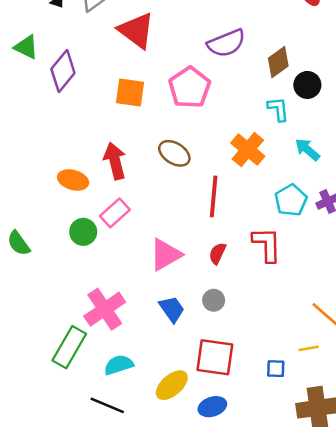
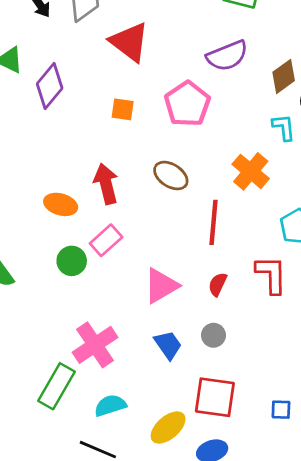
orange square: (130, 93) -> (123, 109), size x0.7

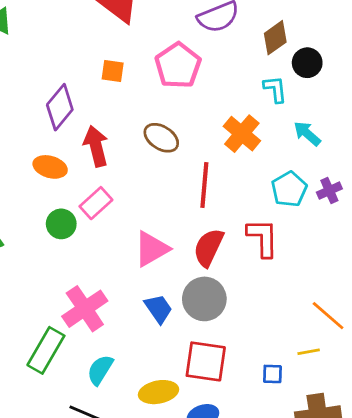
purple diamond: (50, 86) -> (60, 107), moved
red semicircle: (218, 284) -> (209, 248), size x1.6
gray circle: (213, 335) -> (204, 299), size x1.8
cyan semicircle: (110, 405) -> (100, 370), turned -40
yellow ellipse: (168, 427) -> (158, 392), turned 30

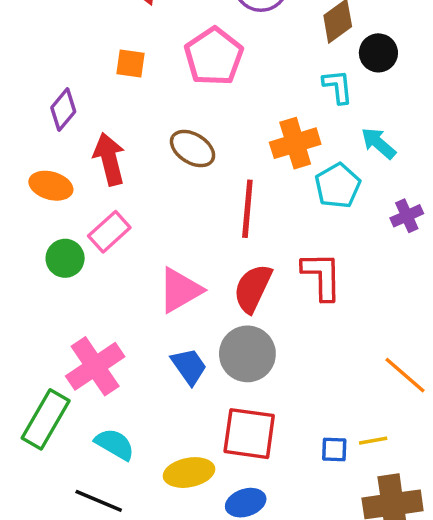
purple diamond: (60, 107) -> (63, 110), size x0.7
orange cross: (242, 134) -> (295, 143), turned 33
cyan pentagon: (289, 189) -> (338, 186), moved
yellow line: (309, 352) -> (373, 441), moved
cyan semicircle: (100, 370) -> (115, 444), turned 88

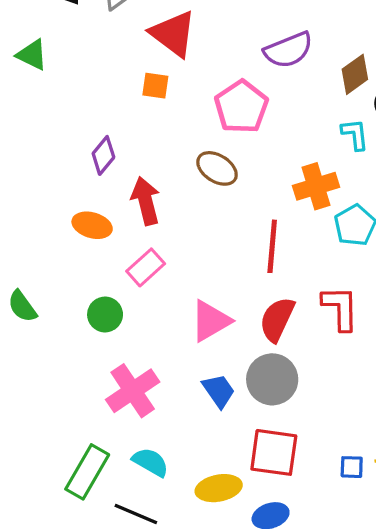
orange square: (131, 64) -> (155, 86), moved
brown ellipse: (193, 149) -> (217, 168), moved
green circle: (65, 258) -> (105, 314), moved
green rectangle: (46, 419) -> (87, 472), moved

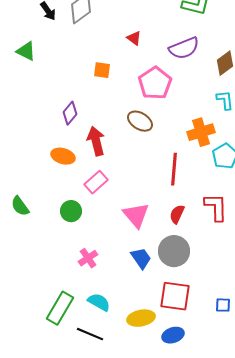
red triangle: (173, 34) -> (134, 38), moved, size x0.5
red semicircle: (277, 319) -> (177, 214), size x0.7
pink triangle: (211, 321) -> (136, 215), turned -40
pink cross: (133, 391) -> (88, 258), size x0.6

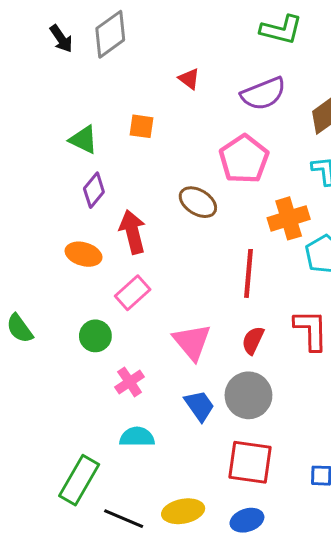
green triangle: (26, 51) -> (84, 140), moved
pink pentagon: (155, 83) -> (244, 159), moved
pink cross: (88, 258) -> (130, 382), moved
cyan semicircle: (99, 302) -> (137, 437), moved, turned -30
yellow ellipse: (141, 318) -> (183, 511), moved

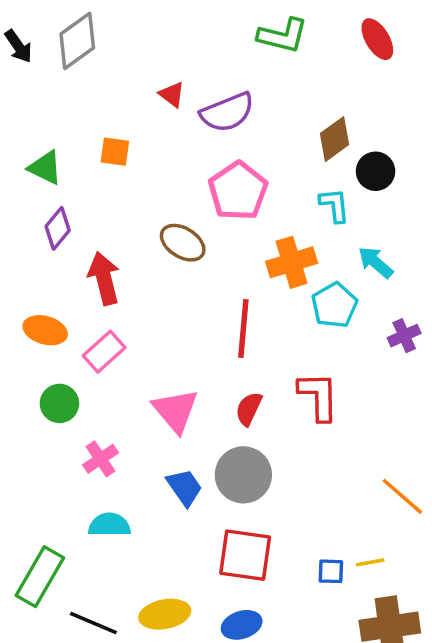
purple semicircle: (263, 94) -> (227, 112), moved
orange ellipse: (84, 254) -> (45, 330), moved

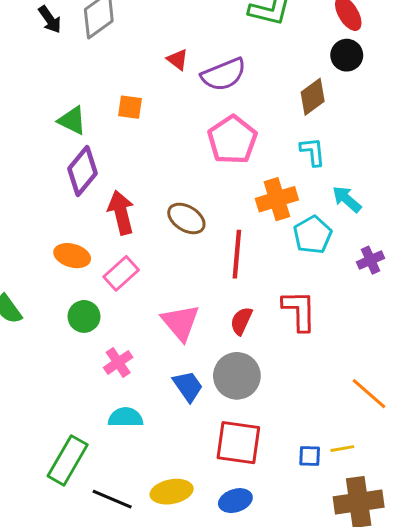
black circle: (376, 171) -> (347, 55), moved
purple diamond: (58, 228) -> (82, 171), size x1.4
brown ellipse: (183, 243) -> (186, 218), moved

